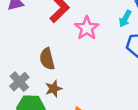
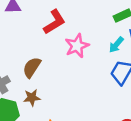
brown semicircle: (47, 59) -> (32, 67), turned 35

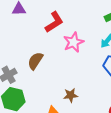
brown star: (32, 98) -> (71, 95), moved

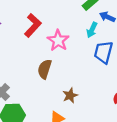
brown semicircle: (35, 61) -> (45, 69), moved

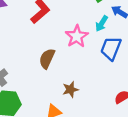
pink star: (58, 40) -> (77, 36), moved

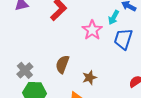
brown semicircle: (47, 59) -> (62, 64), moved

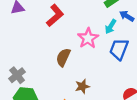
brown semicircle: (62, 64) -> (63, 57), moved

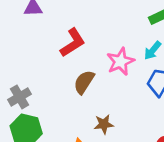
red L-shape: (55, 15) -> (73, 43), moved

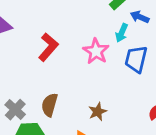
brown semicircle: (84, 82) -> (50, 105), moved

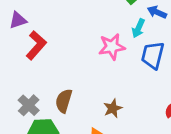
red L-shape: (48, 47) -> (36, 45), moved
pink star: (96, 51) -> (112, 47), turned 30

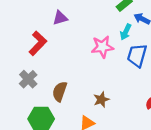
purple triangle: (18, 20) -> (60, 18), moved
gray cross: (29, 105) -> (28, 79), moved

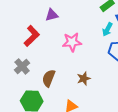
pink star: (102, 47) -> (72, 42), moved
brown star: (101, 100) -> (84, 79), moved

